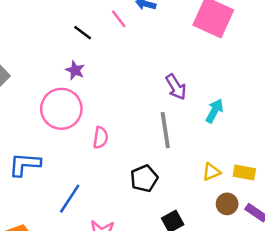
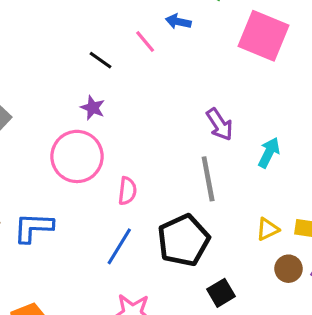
black pentagon: (144, 178) -> (183, 240), size x1.5
blue line: (70, 199) -> (119, 246), moved

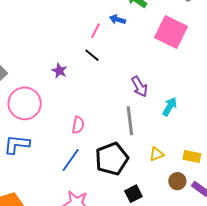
pink line: (145, 42) -> (95, 31), turned 63
black line: (100, 60) -> (92, 55), moved
pink circle: (77, 156) -> (25, 103), moved
yellow triangle: (268, 229) -> (156, 154), moved

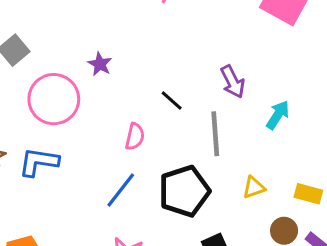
black line: (92, 55) -> (172, 100), moved
purple star: (59, 71) -> (100, 64), moved

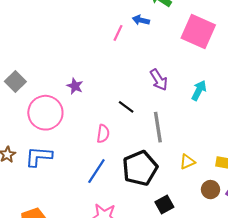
purple arrow: (233, 82) -> (159, 80), moved
cyan arrow: (278, 115) -> (199, 90), moved

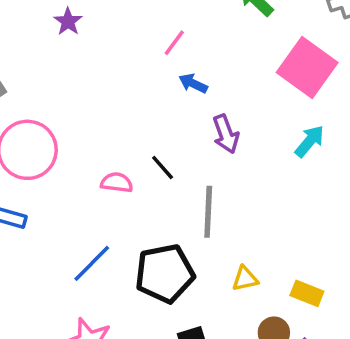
blue arrow: (141, 20) -> (193, 83), moved
purple star: (75, 86) -> (68, 22), moved
cyan arrow: (199, 90) -> (310, 141), moved
pink semicircle: (103, 134) -> (117, 183), moved, turned -102

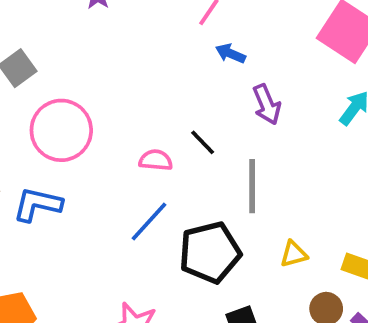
blue line: (92, 263) -> (149, 221), moved

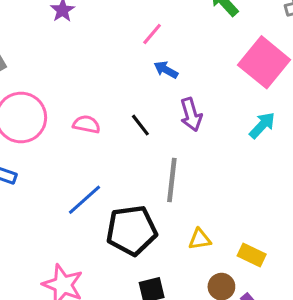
black line: (203, 142) -> (140, 125), moved
pink semicircle: (156, 160) -> (86, 124), moved

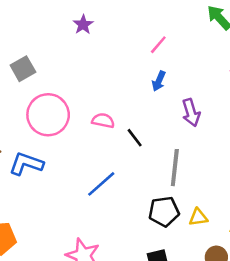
blue arrow: (166, 70) -> (159, 81), moved, turned -96
black line: (140, 125) -> (135, 138), moved
black pentagon: (132, 230) -> (164, 212), moved, size x0.7

